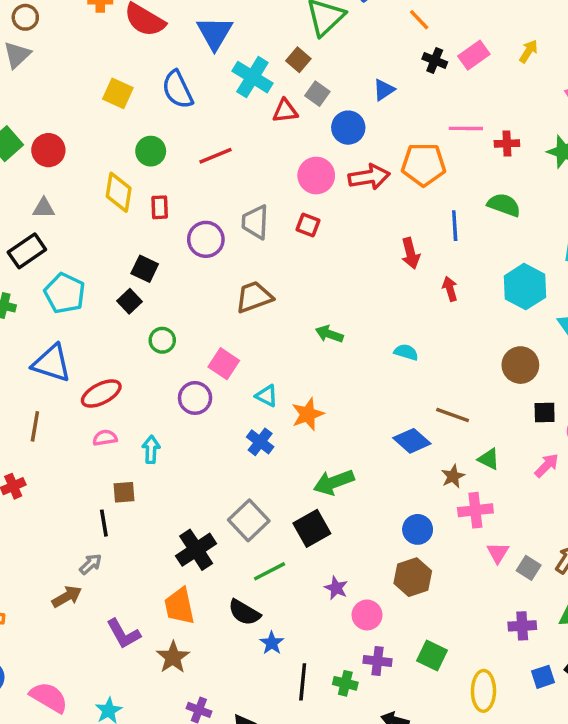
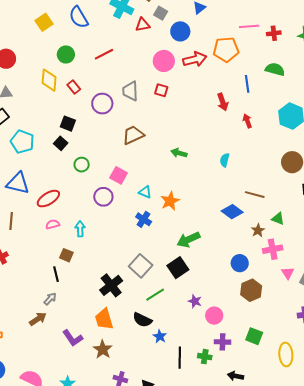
yellow square: (118, 93) -> (44, 22), turned 36
red rectangle: (160, 207) -> (74, 87), turned -32
cyan semicircle: (406, 352) -> (225, 160), turned -88
brown square: (124, 492) -> (66, 255), turned 32
brown hexagon: (413, 577) -> (251, 290), moved

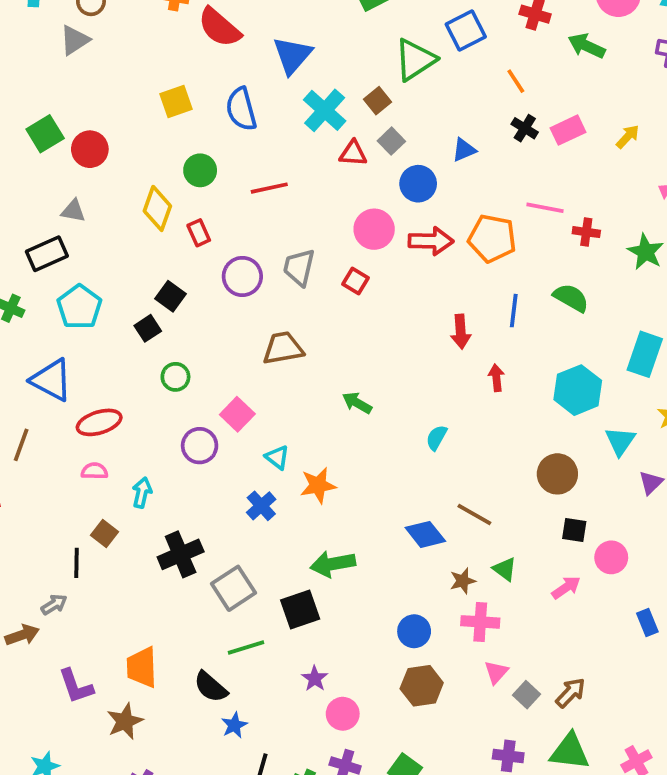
black cross: (111, 285) -> (181, 554), moved

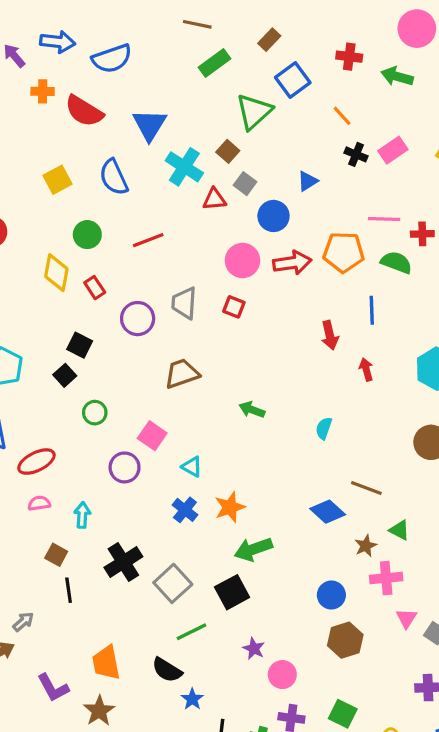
green semicircle: (571, 298) -> (396, 262), moved
orange star: (318, 485) -> (230, 507), moved
black line: (77, 563) -> (69, 590), moved

